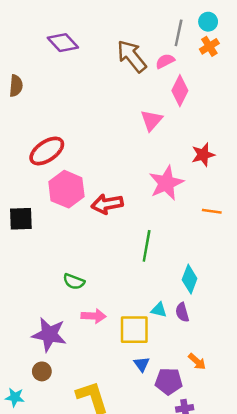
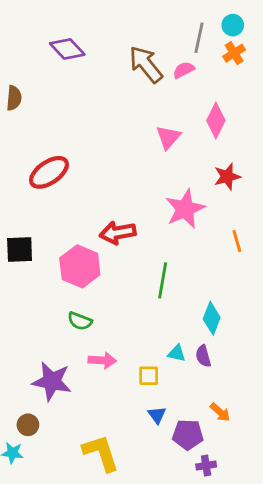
pink diamond: (180, 91) -> (216, 120), moved
pink hexagon: (66, 189) -> (80, 266), moved
orange line: (212, 211) -> (237, 241), turned 66
yellow square: (134, 330) -> (149, 376), size x0.6
brown circle: (42, 371) -> (28, 425), moved

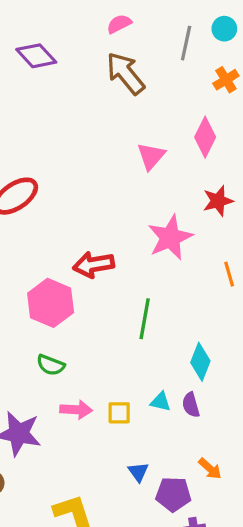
orange cross: (234, 53) -> (226, 80), moved
pink semicircle: (184, 70) -> (119, 24), moved
yellow square: (149, 376) -> (119, 413), moved

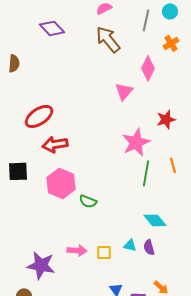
pink diamond: (205, 137) -> (148, 68), moved
red arrow: (94, 265) -> (55, 144), moved
green line: (145, 319) -> (146, 173), moved
cyan diamond: (200, 362) -> (155, 220), turned -60
green semicircle: (51, 365) -> (88, 201), moved

